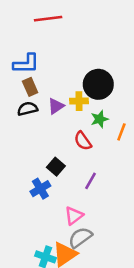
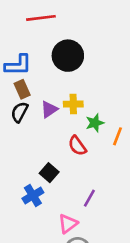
black circle: (98, 84) -> (68, 56), moved
black semicircle: (27, 109) -> (19, 112), turned -48
purple line: (91, 181) -> (89, 198), moved

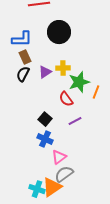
green star: (95, 123) -> (79, 82), size x1.5
blue cross: (33, 195) -> (45, 139), moved, turned -35
purple line: (89, 198) -> (75, 121), moved, turned 32

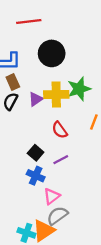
yellow cross: (63, 68) -> (56, 95), size x1.5
green star: (79, 82) -> (79, 89), moved
purple line: (75, 121) -> (61, 160), moved

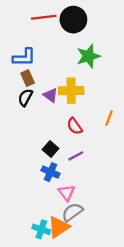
black circle: (52, 53) -> (73, 20), moved
green star: (79, 89) -> (88, 56), moved
purple triangle: (36, 99) -> (51, 95), turned -49
pink triangle: (52, 196) -> (67, 193), turned -30

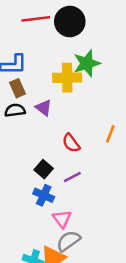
yellow cross: (71, 91) -> (67, 78), moved
black semicircle: (25, 98) -> (15, 110), turned 54

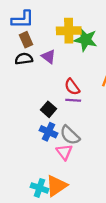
green star: (87, 63) -> (86, 40), moved, turned 30
purple line: (72, 177) -> (73, 100), moved, turned 32
gray semicircle: (68, 241) -> (70, 135), moved, turned -100

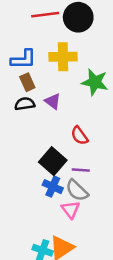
yellow cross: (69, 31) -> (63, 57), moved
purple line: (73, 100) -> (81, 170), moved
black square: (49, 109) -> (53, 161), size x1.5

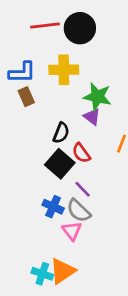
purple triangle: (53, 101) -> (92, 117), moved
black semicircle: (25, 104) -> (61, 133), moved, turned 120
black square: (53, 161) -> (60, 164), moved
purple line: (81, 170) -> (83, 189), turned 42

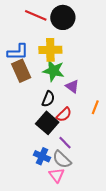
red line: (45, 25) -> (36, 15), turned 30
brown rectangle: (26, 97) -> (21, 71), size x1.5
green star: (97, 97) -> (53, 71), moved
red semicircle: (81, 153) -> (64, 115), turned -98

